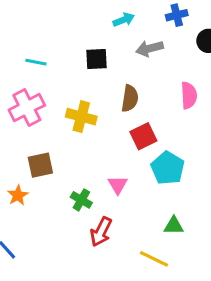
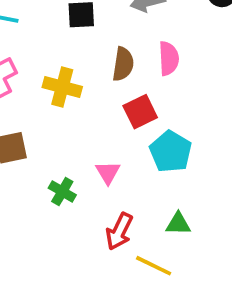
pink semicircle: (189, 95) -> (169, 58), moved
red arrow: (101, 232) -> (119, 231), moved

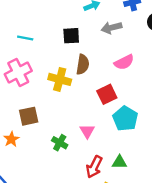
pink semicircle: (169, 58) -> (124, 62), turned 66
brown semicircle: (123, 64) -> (83, 64), moved
green triangle: (178, 224) -> (120, 162), moved

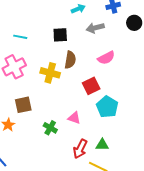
pink triangle: (87, 131) -> (74, 118), turned -40

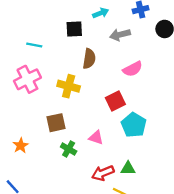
black square: (60, 35) -> (74, 29), moved
brown semicircle: (70, 60) -> (89, 59), moved
brown square: (23, 105) -> (56, 123), moved
red arrow: (80, 149) -> (103, 173), turned 42

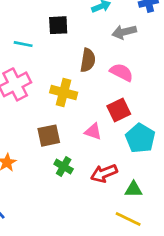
black square: (74, 29) -> (58, 25), moved
pink semicircle: (133, 69) -> (121, 72), moved, turned -126
pink triangle: (96, 138) -> (93, 132), moved
red arrow: (103, 173) -> (104, 173), moved

